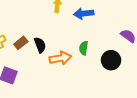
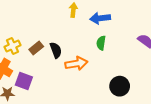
green semicircle: (84, 48) -> (101, 43), moved
black circle: (111, 60) -> (120, 86), moved

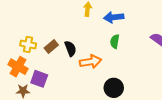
yellow cross: (13, 46) -> (28, 44), turned 35
black circle: (120, 86) -> (114, 88), moved

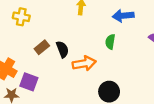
blue arrow: (114, 17) -> (123, 16), moved
yellow cross: (28, 44) -> (21, 17), moved

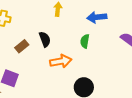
black semicircle: (62, 49) -> (45, 39), moved

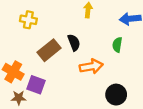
brown rectangle: (22, 46) -> (49, 50), size x1.5

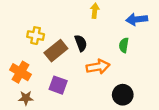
yellow cross: (28, 20) -> (36, 36), moved
purple square: (36, 85) -> (58, 85), moved

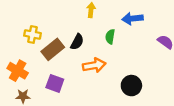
black semicircle: (81, 43) -> (77, 42), turned 49
green semicircle: (124, 45) -> (110, 37), moved
black circle: (123, 95) -> (131, 86), moved

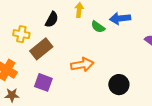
green semicircle: (110, 37) -> (98, 27), moved, turned -64
black semicircle: (77, 42) -> (52, 19), moved

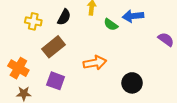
yellow cross: (21, 34) -> (33, 21), moved

